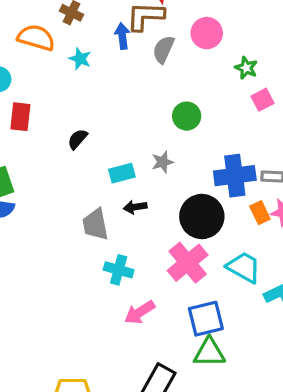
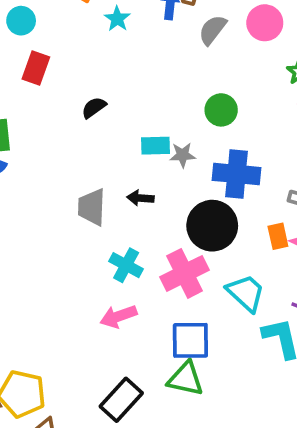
cyan rectangle: (122, 173) -> (156, 146), moved
blue cross: (235, 176) -> (237, 174), moved
cyan cross: (119, 270) -> (126, 265), moved

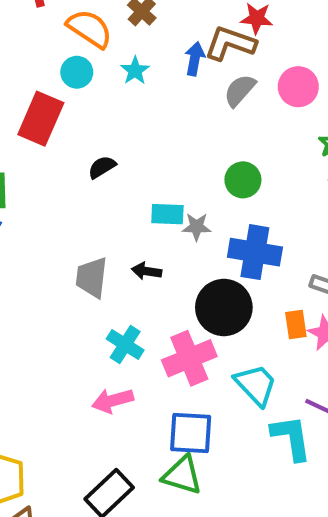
cyan circle: (21, 21) -> (77, 72), moved
red rectangle: (36, 68) -> (41, 119), size x1.4

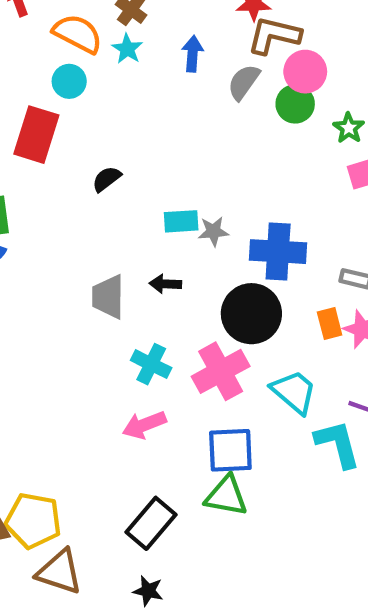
brown L-shape: (230, 43) -> (274, 35), moved
cyan star: (135, 71) -> (127, 49), moved
green circle: (243, 180) -> (295, 104), moved

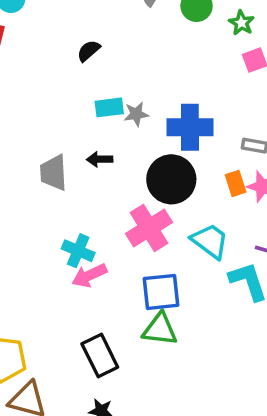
black semicircle: (107, 179) -> (89, 51), moved
cyan cross: (151, 364) -> (78, 251), moved
black rectangle: (151, 523) -> (100, 356), turned -63

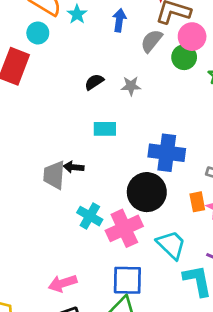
gray star: (136, 114) -> (131, 86), moved
black arrow: (100, 159) -> (74, 167), moved
cyan cross: (78, 251) -> (90, 216), moved
pink arrow: (89, 275) -> (63, 283), moved

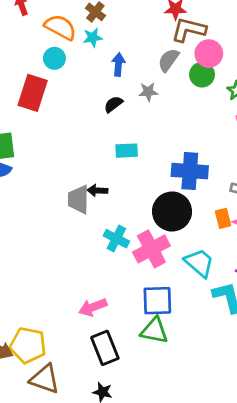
cyan star: (77, 14) -> (93, 37), turned 30
blue arrow: (119, 20) -> (118, 65), moved
gray star: (131, 86) -> (148, 92), moved

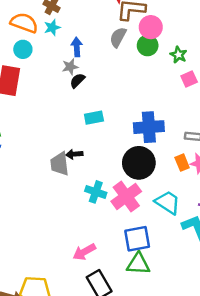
gray star: (148, 92) -> (70, 67), moved

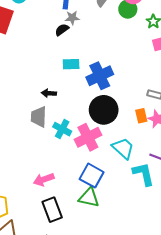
gray star: (70, 67) -> (72, 18), moved
blue cross: (149, 127) -> (100, 76), moved, turned -30
gray trapezoid: (60, 164) -> (39, 117), moved
blue square: (137, 239) -> (92, 176), turned 30

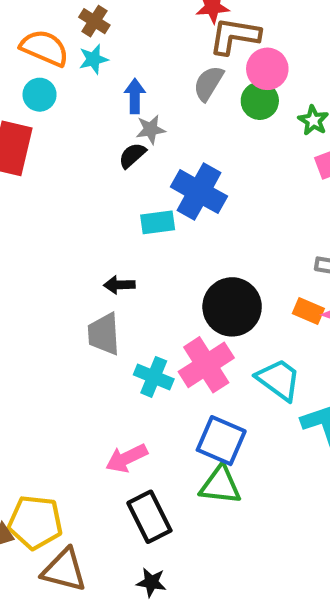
blue cross: (100, 76) -> (199, 192), moved, turned -30
orange rectangle: (141, 116) -> (308, 311), turned -48
cyan cross: (62, 129) -> (154, 377), moved

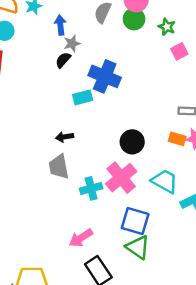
black circle: (232, 307) -> (132, 142), size x0.7
cyan cross: (154, 377) -> (91, 188), turned -30
green triangle: (220, 485) -> (138, 247), turned 35

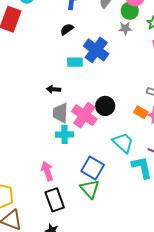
gray star: (72, 43) -> (125, 28), moved
gray trapezoid: (59, 167) -> (60, 113), moved
pink cross: (121, 178) -> (84, 115), moved, turned -30
pink arrow: (81, 238) -> (47, 171), turned 90

